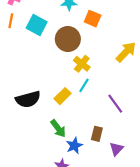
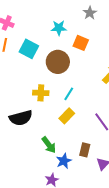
yellow cross: (82, 64) -> (41, 93), moved, turned -35
cyan line: (84, 85) -> (69, 94), moved
yellow rectangle: (62, 96) -> (67, 116), moved

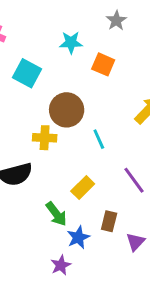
brown circle: (58, 62) -> (67, 110), moved
cyan line: (69, 94) -> (99, 139), moved, turned -56
yellow rectangle: (67, 116) -> (83, 188), moved

